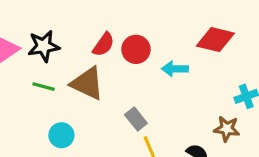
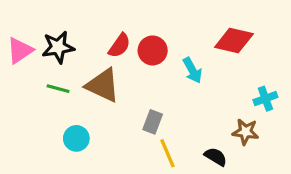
cyan arrow: (175, 69) -> (192, 70), turned -120
gray rectangle: (136, 119) -> (153, 122), turned 60

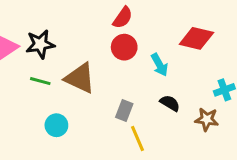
red semicircle: (119, 45) -> (123, 18), moved
black semicircle: (216, 157) -> (170, 103), moved

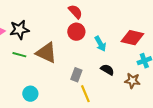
red semicircle: (123, 18) -> (75, 12), turned -77
red diamond: (196, 38) -> (132, 38), moved
cyan circle: (56, 125) -> (30, 94), moved

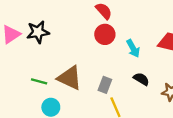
brown triangle: (46, 53) -> (70, 78), moved
green line: (19, 55) -> (39, 81), moved

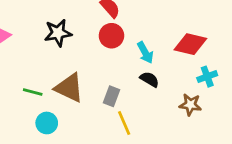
black star: (38, 32) -> (58, 33), moved
black semicircle: (141, 79) -> (149, 79), moved

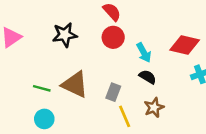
brown star: (190, 105) -> (154, 107), moved, turned -30
cyan circle: (47, 123) -> (44, 119), moved

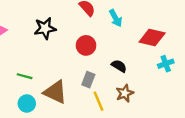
red circle: (113, 37) -> (86, 45), moved
cyan arrow: (144, 53) -> (116, 18), moved
brown triangle: (75, 84) -> (55, 92), moved

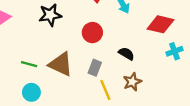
brown triangle: (55, 92) -> (61, 64), moved

